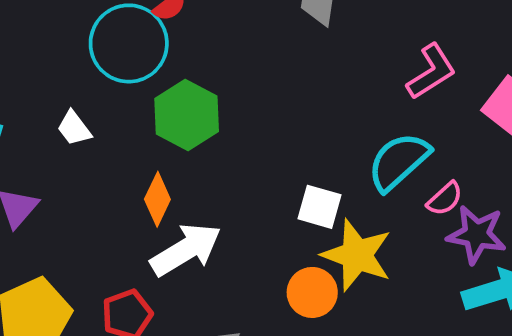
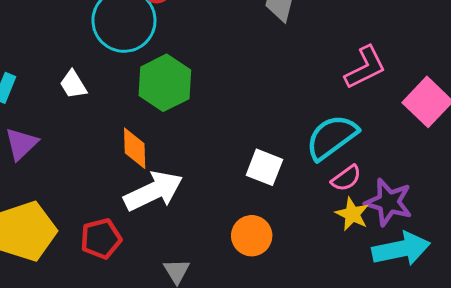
orange diamond: (157, 199) -> (135, 148), turned -33
pink semicircle: (445, 199) -> (346, 178), moved
yellow star: (357, 255) -> (352, 214), moved, size x0.6

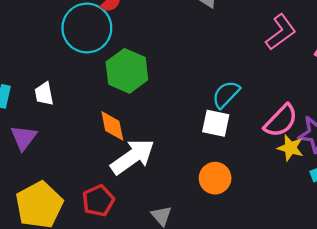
white trapezoid: (73, 84) -> (44, 94), moved, turned 30
cyan semicircle: (332, 137) -> (226, 94), moved, size x0.7
pink semicircle: (346, 178) -> (281, 121), size x1.5

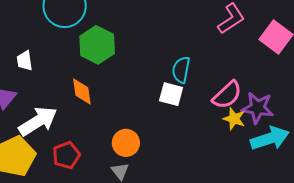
cyan semicircle: (226, 94) -> (181, 70), turned -36
white arrow: (133, 157) -> (38, 121), moved
orange circle: (215, 178) -> (126, 143), moved

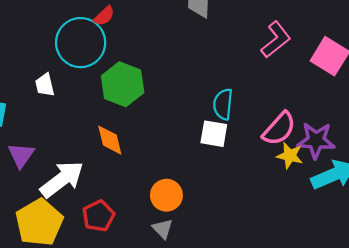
white trapezoid: (25, 61) -> (45, 85), moved

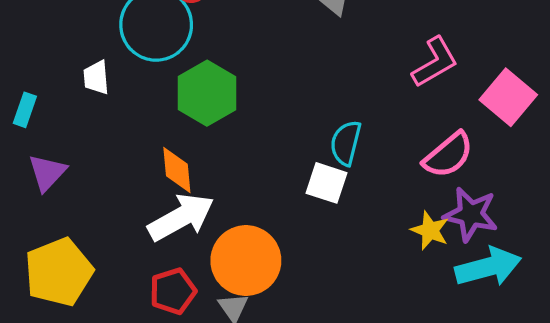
pink semicircle: (279, 129) -> (448, 155), moved
white arrow: (62, 179) -> (181, 217), moved
orange circle: (166, 195) -> (246, 261), size x1.5
red pentagon: (98, 216) -> (173, 291), moved

